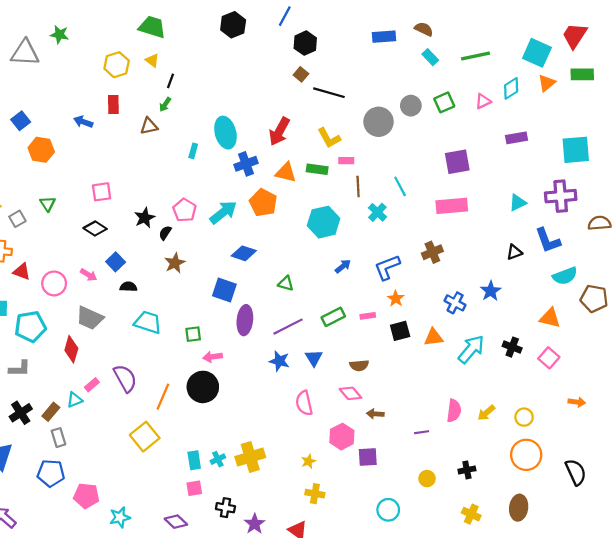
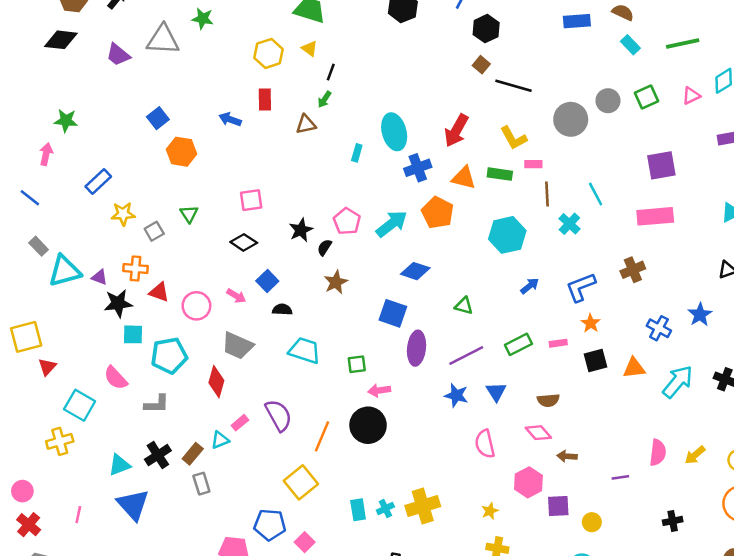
blue pentagon: (51, 473) -> (270, 525), moved
yellow circle: (427, 479) -> (592, 522), moved
pink square: (194, 488) -> (305, 542), moved, turned -35

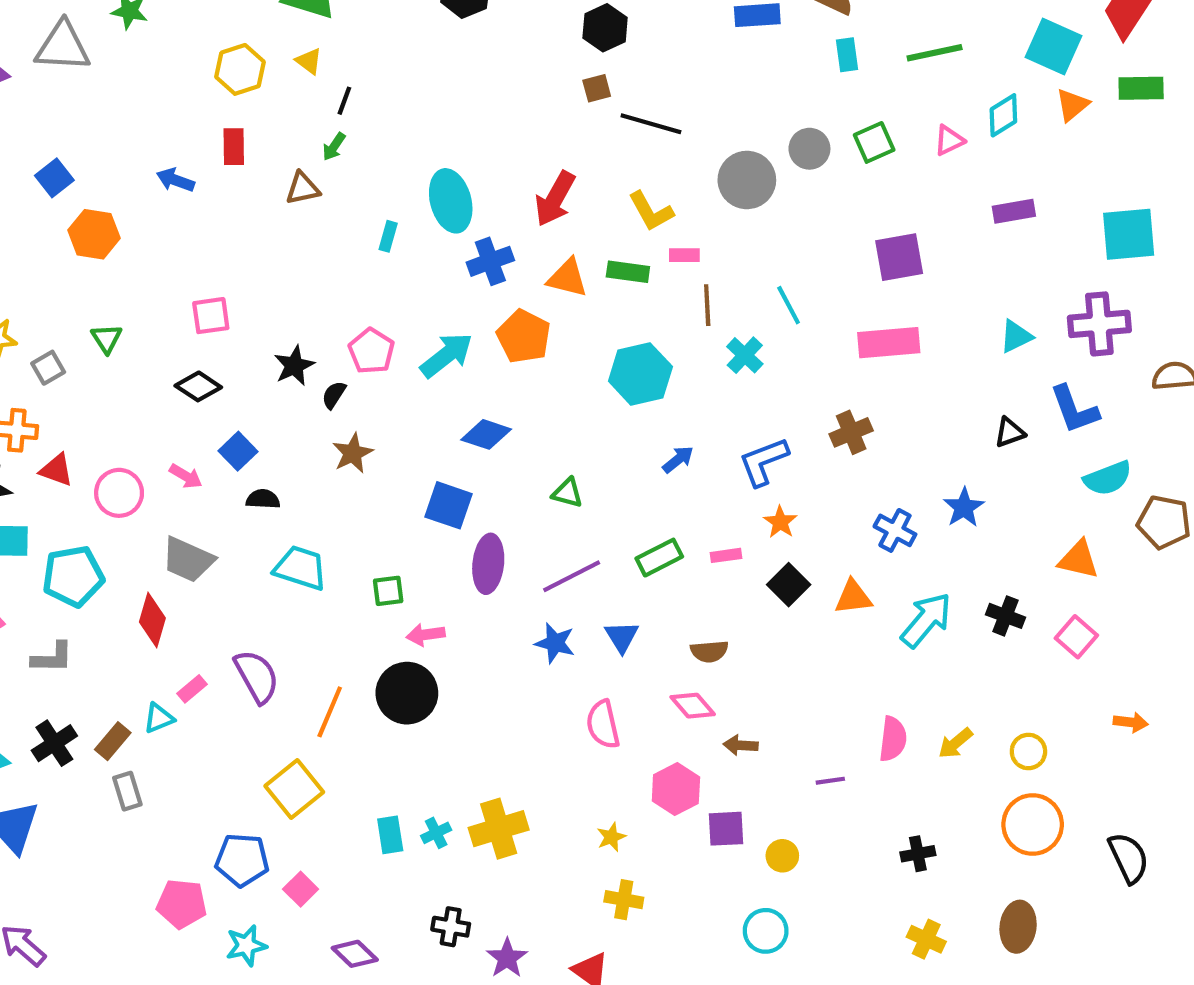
cyan rectangle: (630, 45) -> (847, 55), turned 36
brown square: (481, 65) -> (597, 88), turned 35
black square: (596, 361) -> (789, 585), turned -30

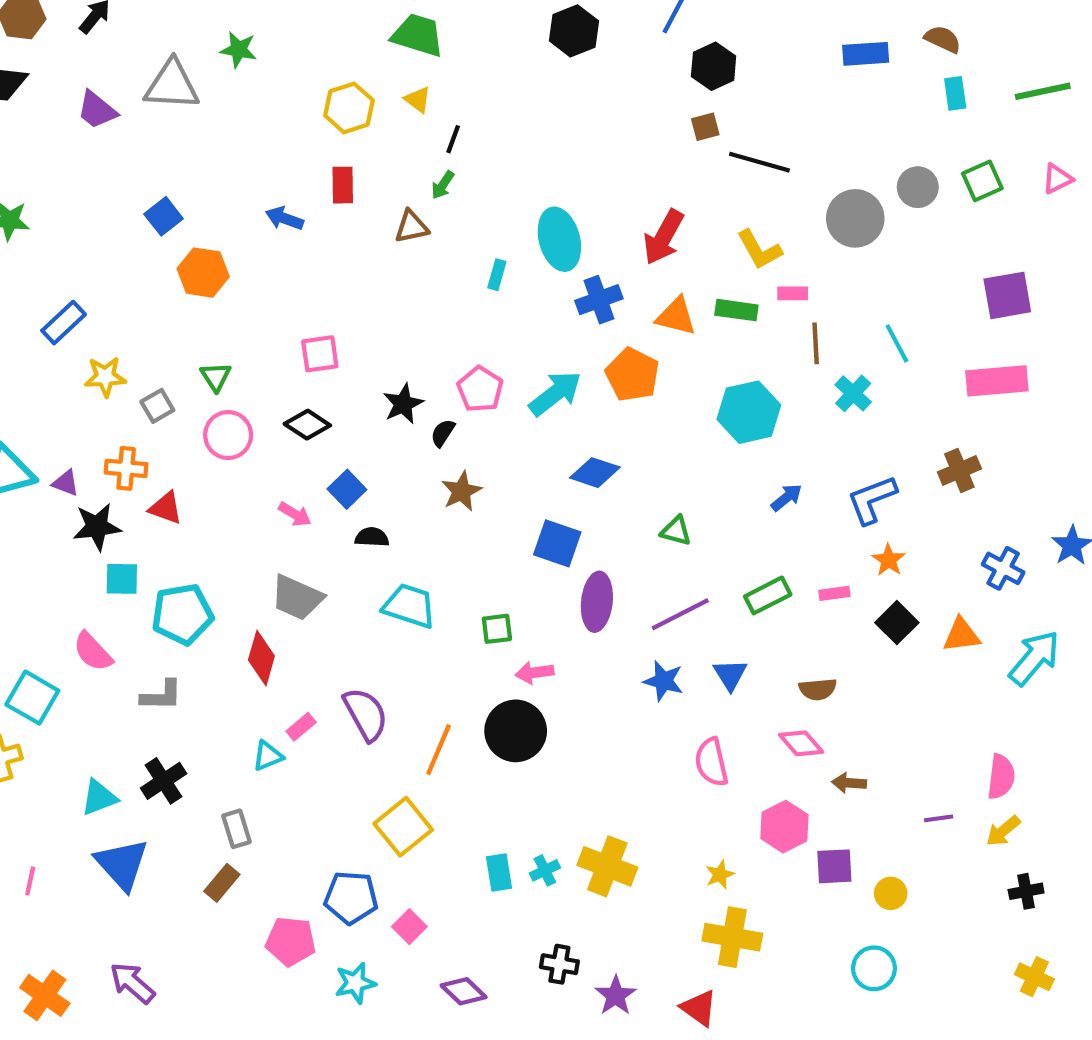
pink circle: (119, 493) -> (228, 435), moved
brown rectangle: (113, 741) -> (222, 883), moved
yellow arrow: (955, 743) -> (1003, 831), moved
yellow cross: (499, 829) -> (607, 866), turned 38
yellow cross: (624, 900) -> (732, 937), size x1.5

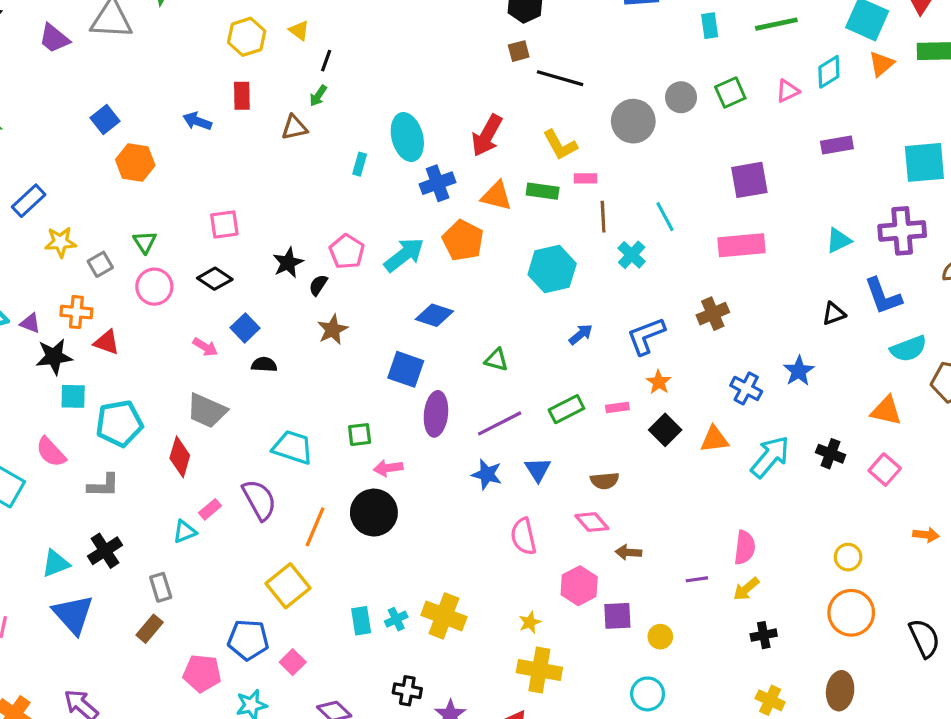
cyan trapezoid: (409, 606) -> (293, 447), moved

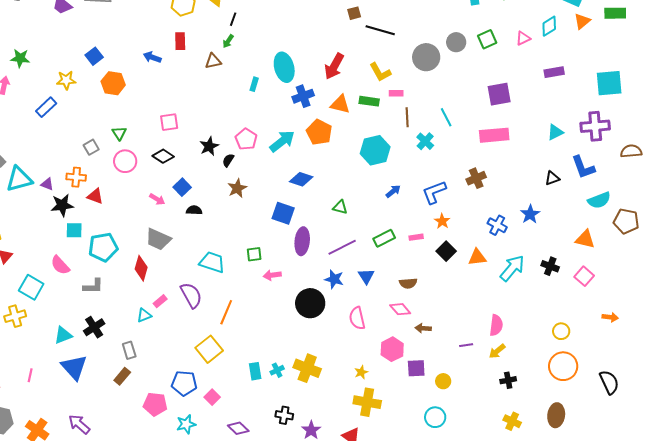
yellow star: (60, 242) -> (66, 80), moved
black circle: (374, 513) -> (310, 303), moved

